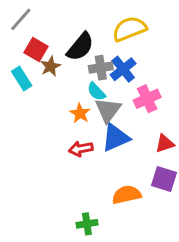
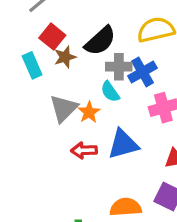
gray triangle: (108, 110) -> (64, 108), moved

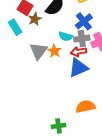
gray cross: (119, 67) -> (82, 39), moved
cyan semicircle: (110, 92) -> (66, 36), turned -32
red arrow: (84, 150) -> (78, 52), moved

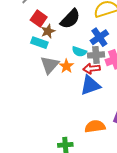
cyan rectangle: (15, 27) -> (39, 43), moved, turned -42

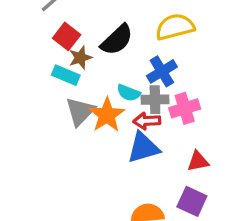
orange star: (66, 66) -> (107, 115), size x1.5

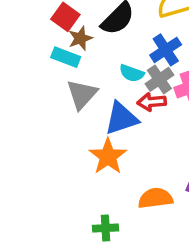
gray cross: (155, 100) -> (159, 79), turned -32
orange star: (107, 115) -> (108, 156), moved
blue triangle: (143, 148) -> (121, 118), moved

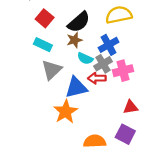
brown star: (80, 38) -> (75, 40), moved

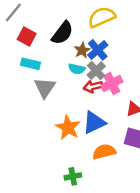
brown star: (75, 40) -> (82, 50), moved
pink cross: (123, 71) -> (112, 83), moved
blue triangle: (76, 87) -> (94, 123), moved

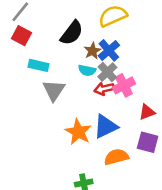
red square: (27, 36) -> (22, 36), moved

